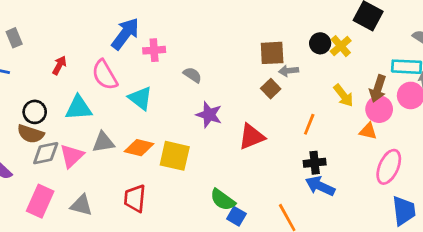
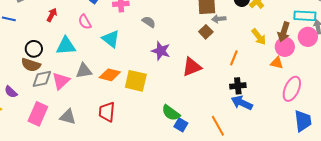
pink semicircle: (105, 75) -> (85, 22), size x0.7

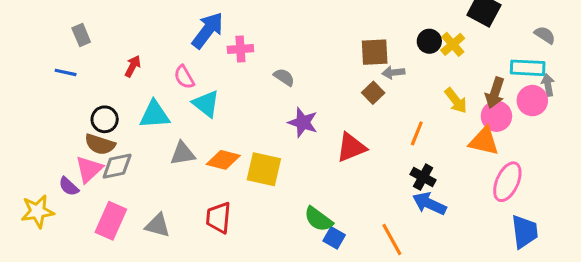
cyan triangle: (111, 39) -> (206, 104), moved
orange triangle: (277, 63) -> (484, 141), size x1.5
pink triangle: (61, 81) -> (89, 169), moved
black cross: (238, 86) -> (423, 177), turned 35

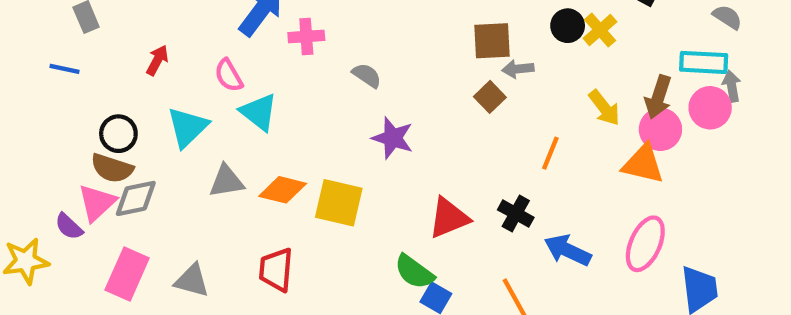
cyan triangle: (155, 115) -> (188, 127), turned -40
red triangle: (351, 147) -> (449, 218), moved
black cross: (423, 177) -> (516, 214), moved
pink ellipse: (507, 182) -> (645, 244), moved

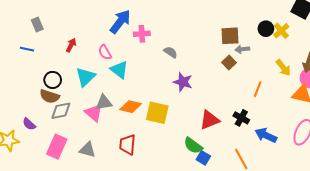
pink triangle: (97, 203) -> (94, 113), moved, turned -36

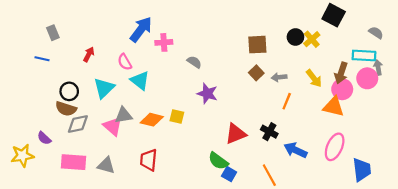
gray arrow: (242, 49) -> (279, 77), moved
yellow square: (157, 113) -> (177, 116), moved, size x0.6
pink rectangle: (57, 147) -> (74, 162), turned 70

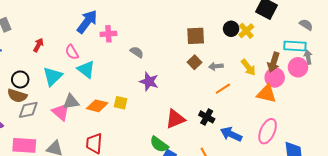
orange line: (287, 101) -> (223, 89), turned 35

